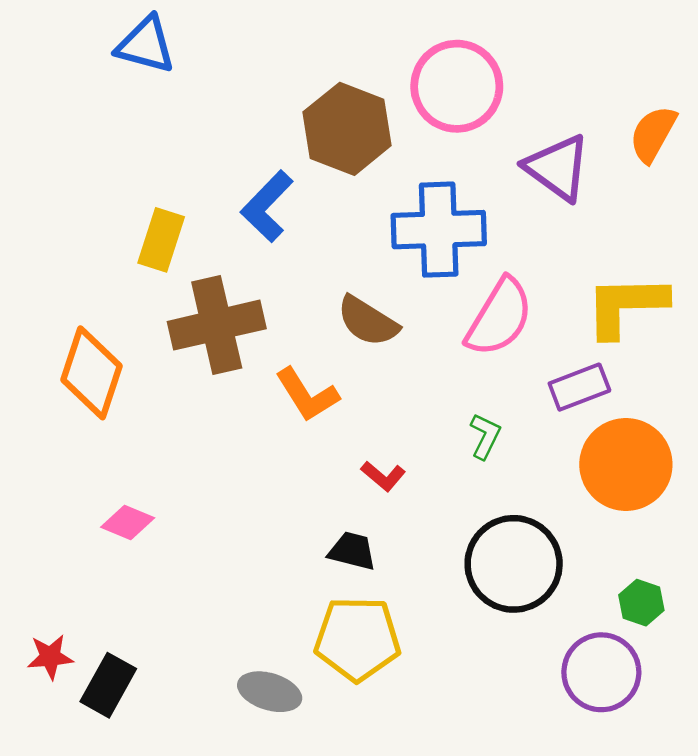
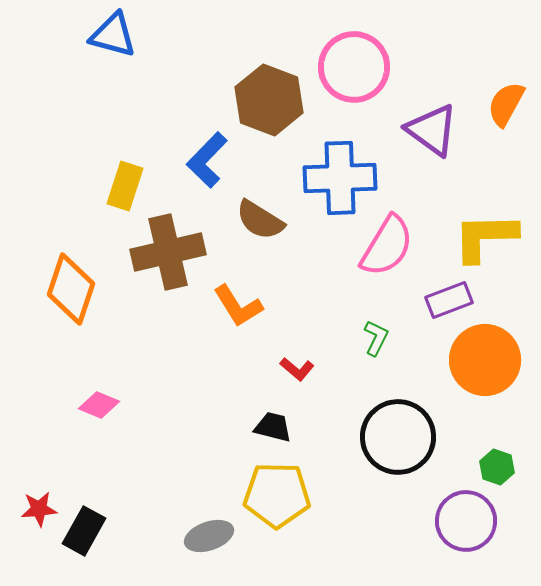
brown semicircle: (368, 321) -> (260, 220), moved
gray ellipse: (270, 692) -> (209, 536), turned -36

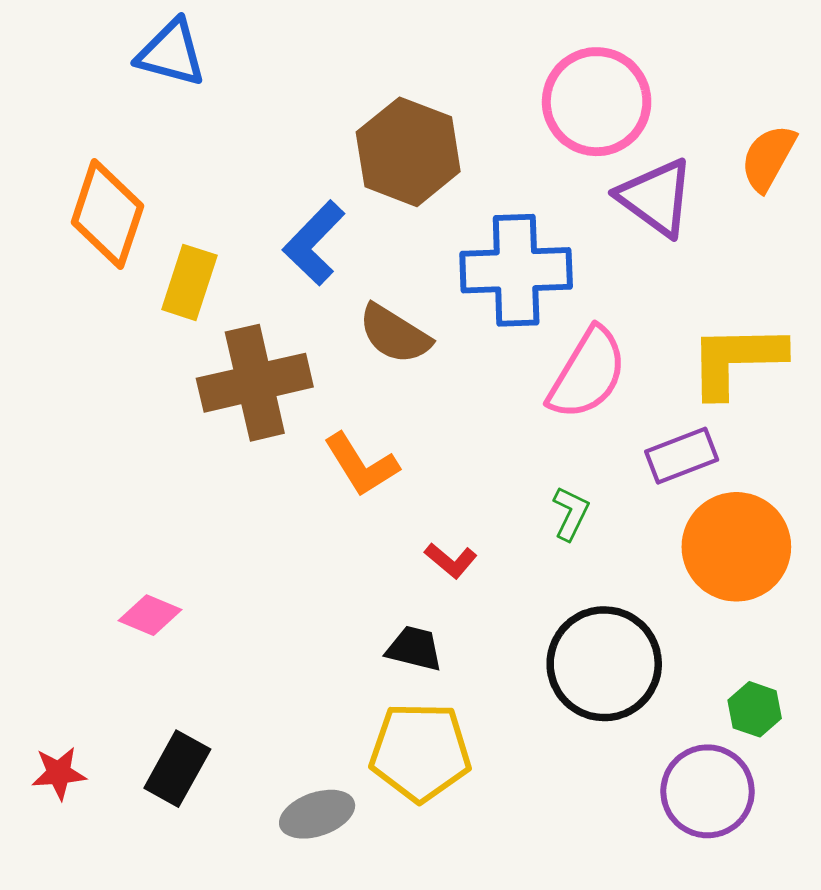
pink circle: (354, 67) -> (597, 102), moved
orange diamond: (71, 289) -> (107, 214), moved
black rectangle: (84, 531) -> (177, 769), moved

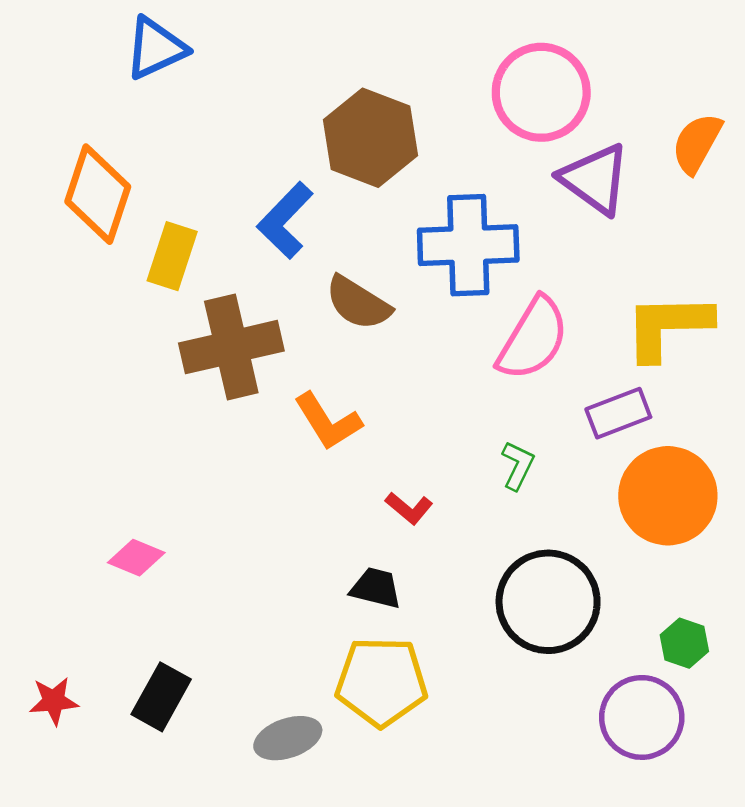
blue triangle: (171, 53) -> (156, 48), turned -40

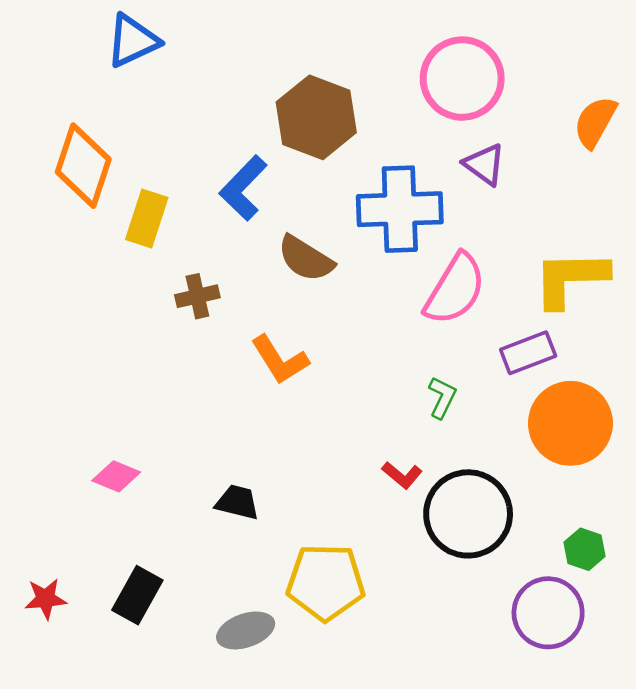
purple triangle: (595, 179) -> (485, 164), moved, size x0.7
brown cross: (231, 347) -> (197, 296), size x0.5
red L-shape: (409, 508) -> (402, 475), moved
black trapezoid: (376, 588) -> (237, 502), moved

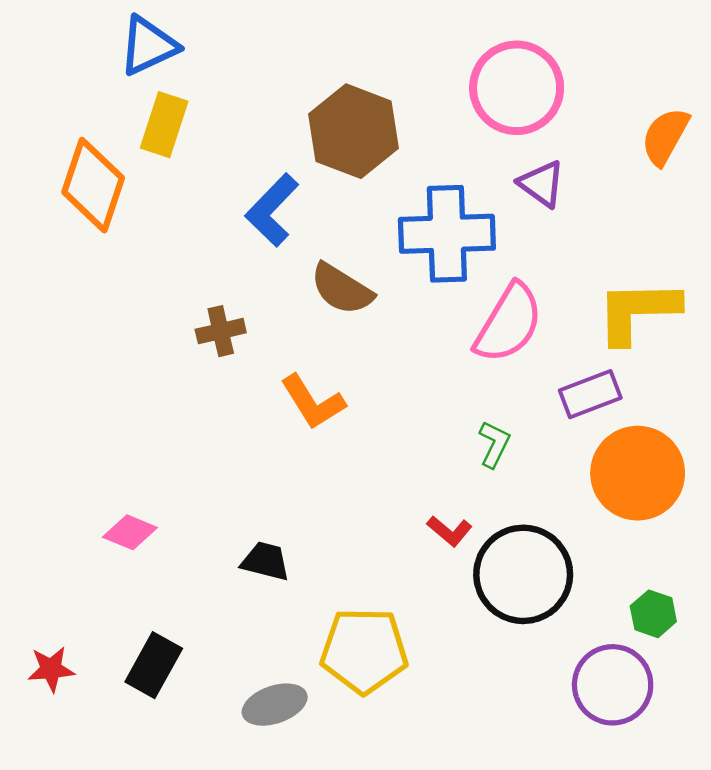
yellow rectangle: (147, 219) -> (164, 125), moved

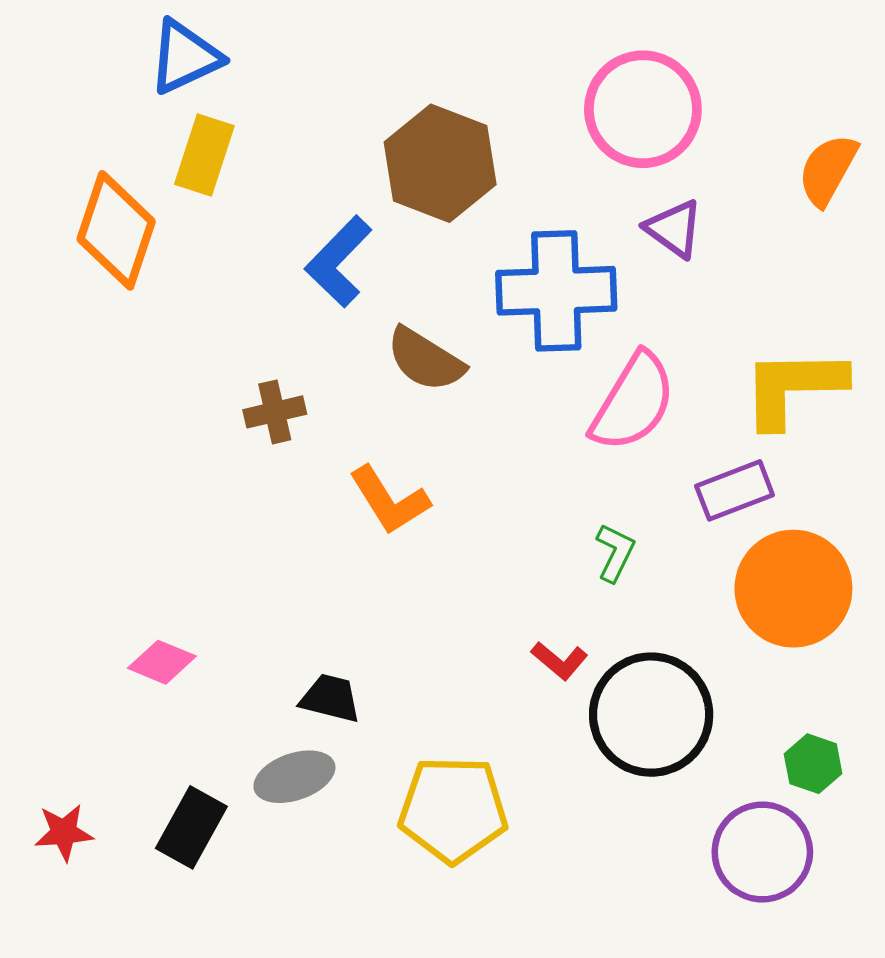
gray ellipse: (275, 705) -> (294, 777), moved

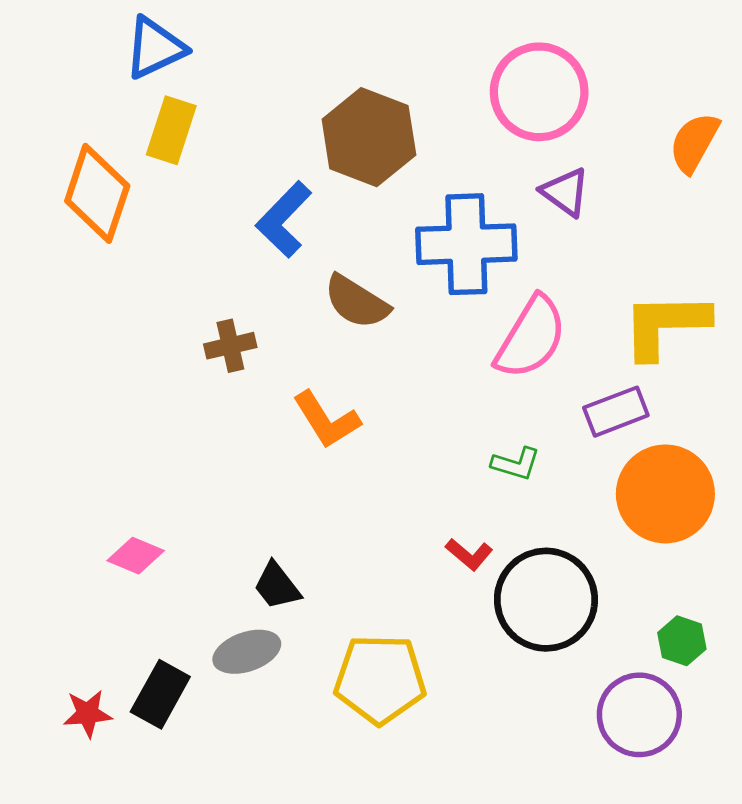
green L-shape: (615, 553) -> (516, 464), turned 81
black trapezoid: (330, 698) -> (277, 586), turned -142
red star: (64, 832) -> (88, 714), moved

